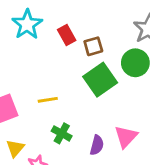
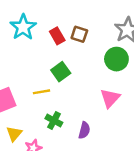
brown square: (93, 46) -> (79, 34), moved, turned 35
green square: (100, 80) -> (61, 72), moved, size x0.7
pink triangle: (126, 137) -> (110, 98), moved

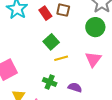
yellow line: (42, 92) -> (61, 58), moved
purple semicircle: (84, 130) -> (75, 87), turned -80

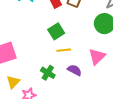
purple semicircle: (75, 87) -> (74, 70), moved

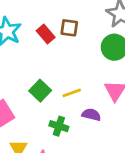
green square: (56, 31) -> (40, 91), moved

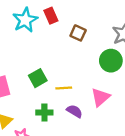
red rectangle: (46, 34) -> (51, 16), moved
green cross: (59, 126) -> (44, 113), turned -35

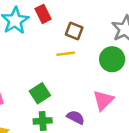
green square: (38, 78) -> (40, 93), moved
yellow line: (64, 88) -> (66, 54), moved

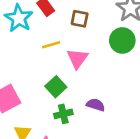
yellow line: (66, 54) -> (51, 45), moved
pink triangle: (103, 100) -> (77, 59), moved

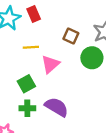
brown square: (80, 19) -> (71, 36), moved
purple semicircle: (96, 105) -> (57, 107), size x1.5

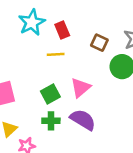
red rectangle: (34, 14) -> (62, 30), moved
pink triangle: (50, 64) -> (81, 88), moved

